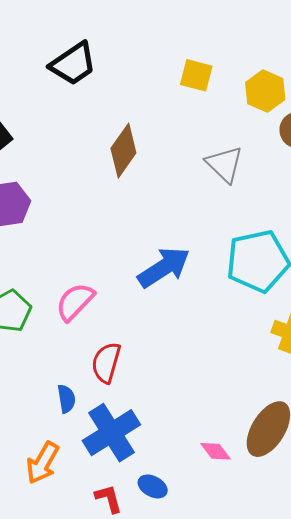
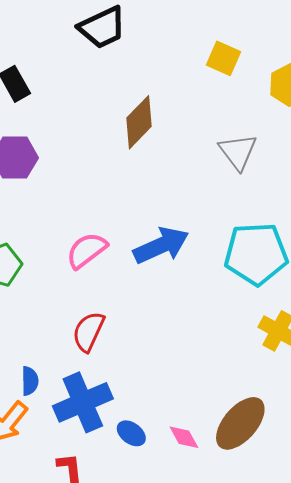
pink semicircle: (75, 302) -> (87, 250), moved
blue semicircle: (66, 399) -> (30, 381), moved
blue ellipse: (153, 486) -> (131, 433), moved

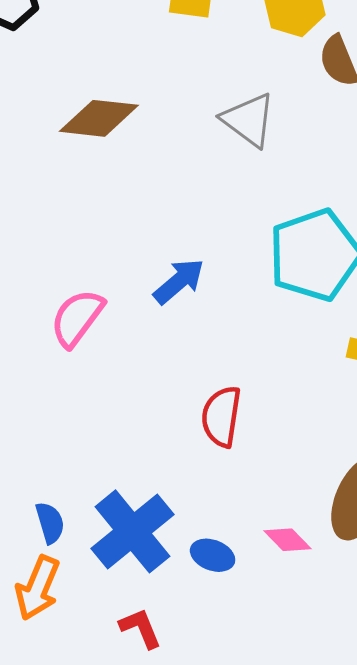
brown diamond: (139, 122) -> (99, 118), turned 68
blue arrow: (161, 245) -> (179, 281), size x0.7
red semicircle: (89, 332) -> (221, 416), moved

